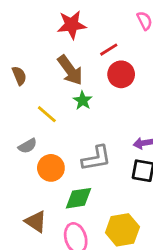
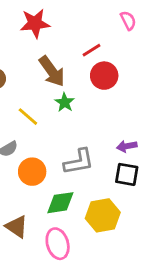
red star: (72, 25) -> (35, 23), moved
yellow hexagon: (122, 230) -> (103, 215), moved

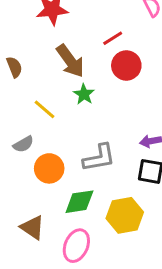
pink ellipse: (58, 244) -> (76, 246), turned 40

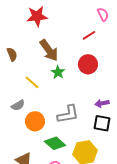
red line: (113, 38) -> (89, 35), moved
red circle: (126, 65) -> (88, 64), moved
green diamond: (79, 202) -> (55, 143), turned 50

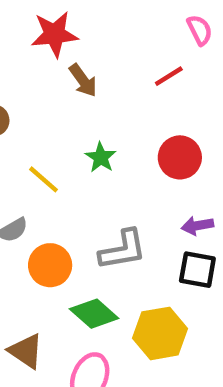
brown arrow: (49, 50) -> (83, 80), moved, size x0.7
red circle: (88, 64) -> (180, 157), moved

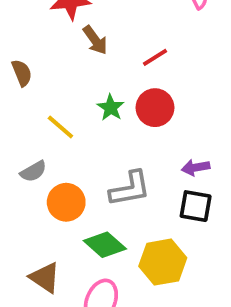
red line: (169, 76) -> (155, 57), moved
red circle: (180, 157) -> (155, 108), moved

